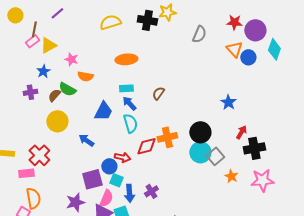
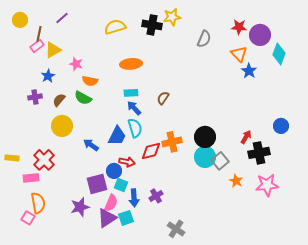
blue circle: (248, 57) -> (281, 126), moved
green semicircle: (67, 89) -> (83, 98), moved
blue star: (228, 102) -> (249, 71), moved
blue trapezoid: (103, 111) -> (117, 136), moved

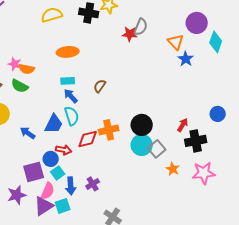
red star: (239, 27) -> (130, 34), moved
pink star: (76, 64) -> (15, 64), moved
cyan square: (121, 185) -> (58, 173), turned 32

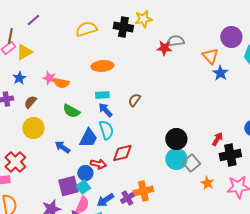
gray semicircle: (141, 27) -> (175, 41), turned -120
green semicircle: (20, 86) -> (71, 111), moved
orange cross: (109, 130) -> (143, 191), moved
cyan square: (58, 173) -> (83, 187), moved
blue arrow: (71, 186) -> (105, 200), turned 60

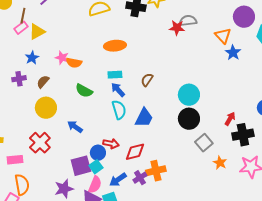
blue trapezoid: (88, 138) -> (144, 118), moved
red diamond: (122, 153) -> (135, 152), moved
cyan circle: (176, 159) -> (189, 95), moved
red cross: (15, 162) -> (40, 143), moved

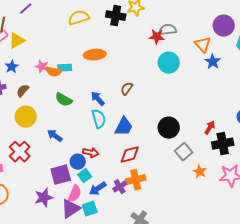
cyan rectangle: (115, 75) -> (65, 68), moved
cyan circle: (189, 95) -> (169, 63), moved
red diamond: (135, 152) -> (130, 155), moved
cyan square: (96, 167) -> (85, 176), moved

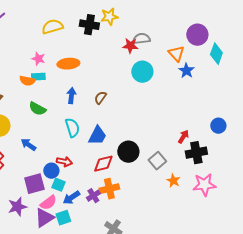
pink star: (42, 67) -> (38, 59), moved
blue arrow: (98, 99) -> (71, 96), moved, turned 49
black circle: (169, 128) -> (128, 152), moved
cyan square: (85, 176) -> (58, 185), turned -32
pink semicircle: (75, 194) -> (48, 203), turned 30

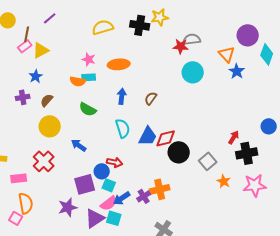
red diamond: (103, 164) -> (166, 138), moved
pink semicircle: (48, 203) -> (109, 203), moved
cyan square: (63, 218) -> (114, 218), turned 35

